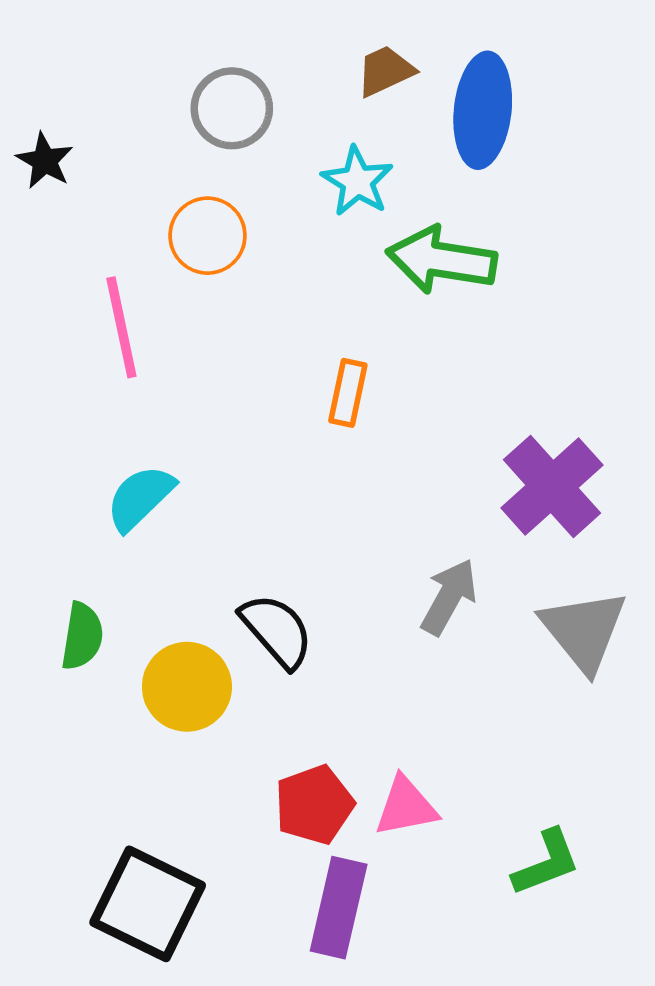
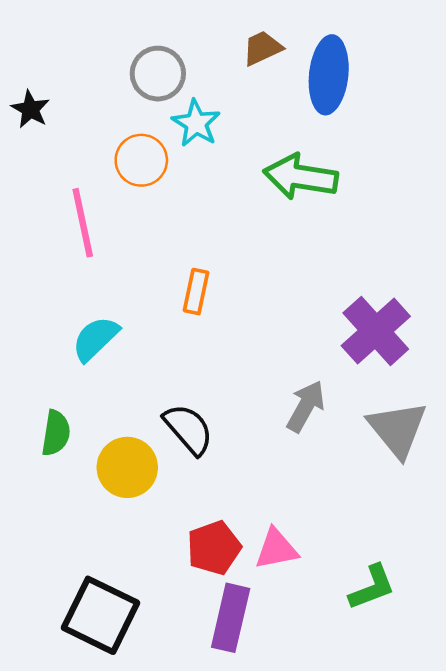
cyan star: (357, 181) -> (196, 123), moved
orange rectangle: (348, 393) -> (196, 292), moved

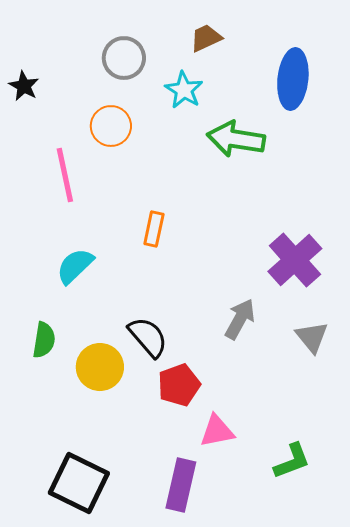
blue ellipse: (329, 75) -> (293, 79), moved
cyan star: (196, 123) -> (184, 90), moved
gray triangle: (398, 429) -> (312, 337), size x0.7
red pentagon: (214, 548) -> (179, 385), moved

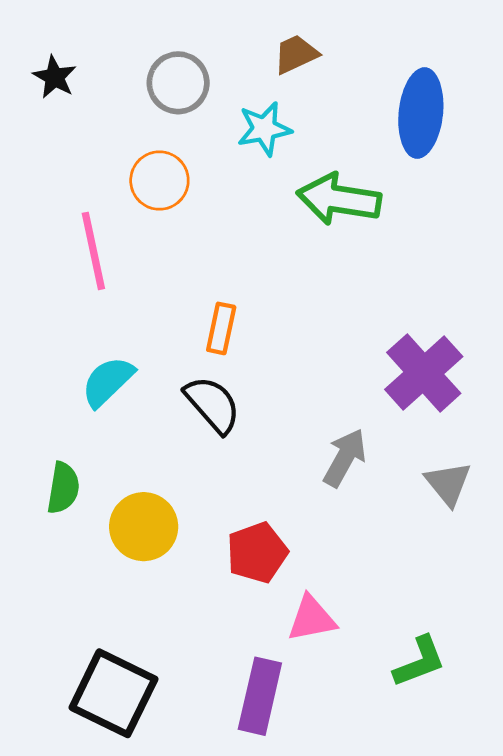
black star: (24, 86) -> (55, 77), moved
cyan star: (184, 90) -> (264, 129), turned 30
black semicircle: (148, 337) -> (213, 405), moved

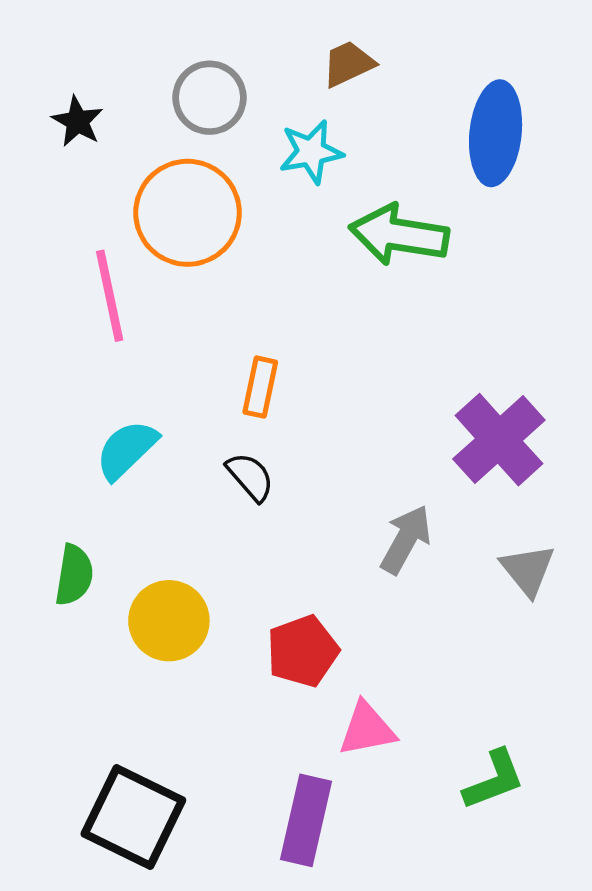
black star: (55, 77) -> (77, 121), moved
orange circle: (159, 181) -> (188, 213), size x1.5
black semicircle: (213, 405) -> (250, 477), size x0.7

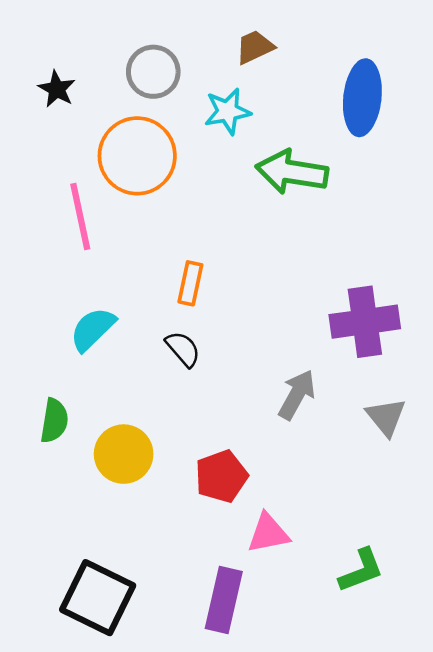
purple cross: (499, 440) -> (365, 322), turned 34

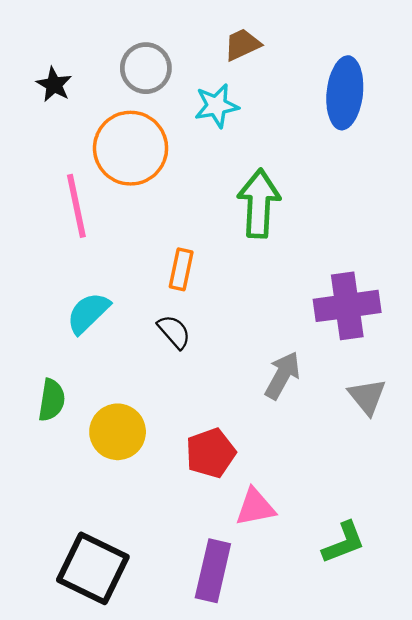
green arrow: (292, 172) -> (259, 203), moved, turned 84

